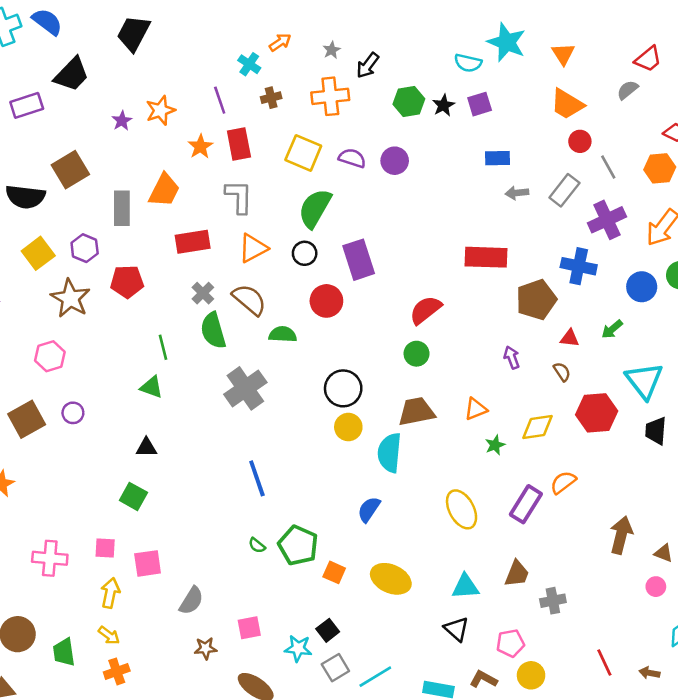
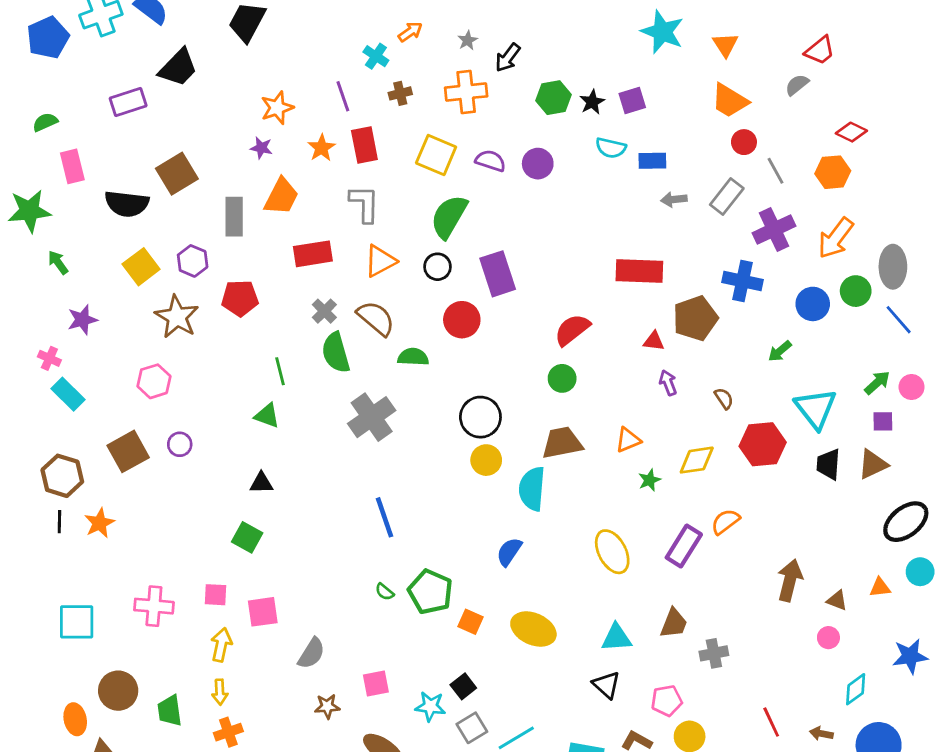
cyan semicircle: (468, 63) -> (611, 148), moved
purple star: (122, 121) -> (261, 148), moved, turned -30
red triangle: (570, 338) -> (654, 341), moved
yellow arrow: (109, 635) -> (220, 692), turned 50

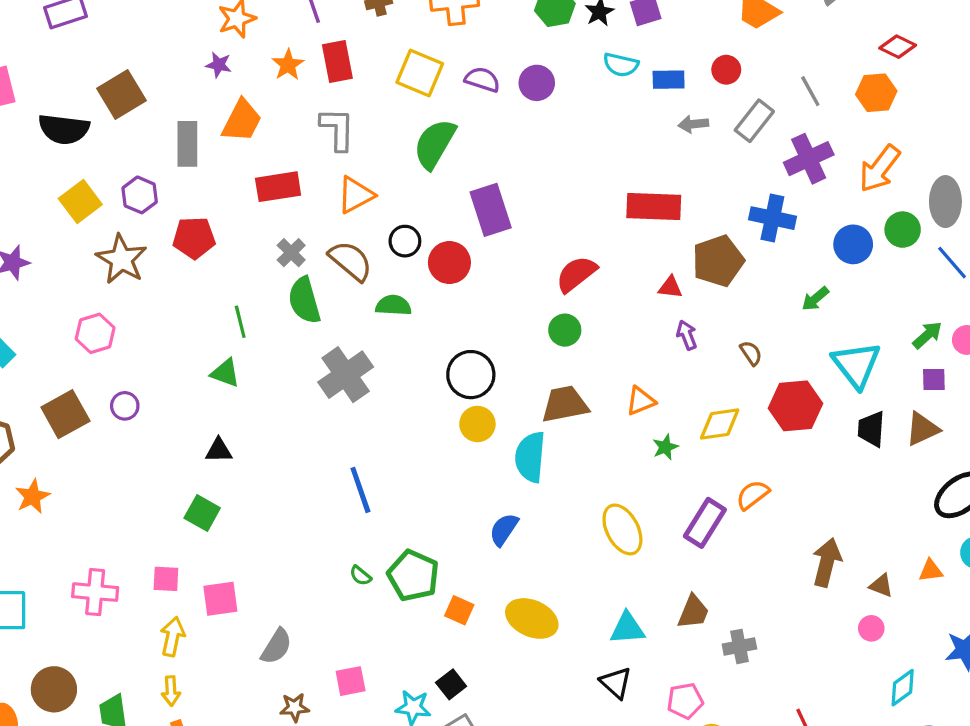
red circle: (744, 142) -> (726, 70), moved
black circle: (437, 267) -> (405, 241), moved

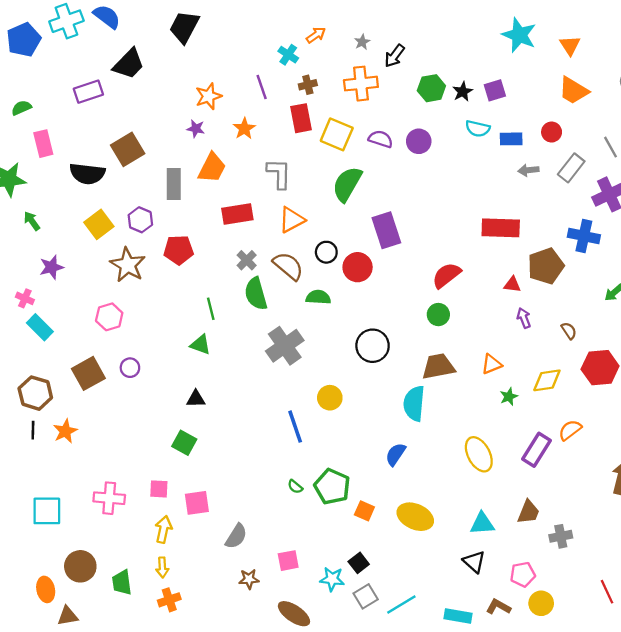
red rectangle: (337, 61) -> (301, 118), moved
yellow circle: (477, 424) -> (330, 398), moved

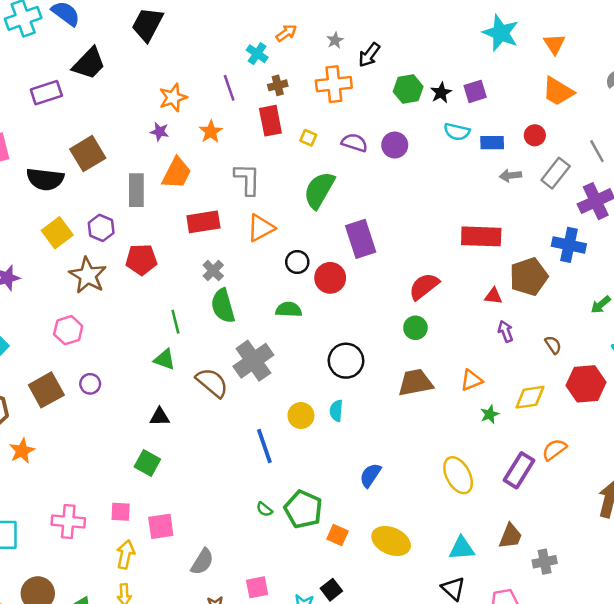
yellow square: (337, 134) -> (308, 138), size x0.5
brown semicircle: (288, 266) -> (212, 383), moved
cyan semicircle: (414, 403) -> (336, 411), moved, size x0.6

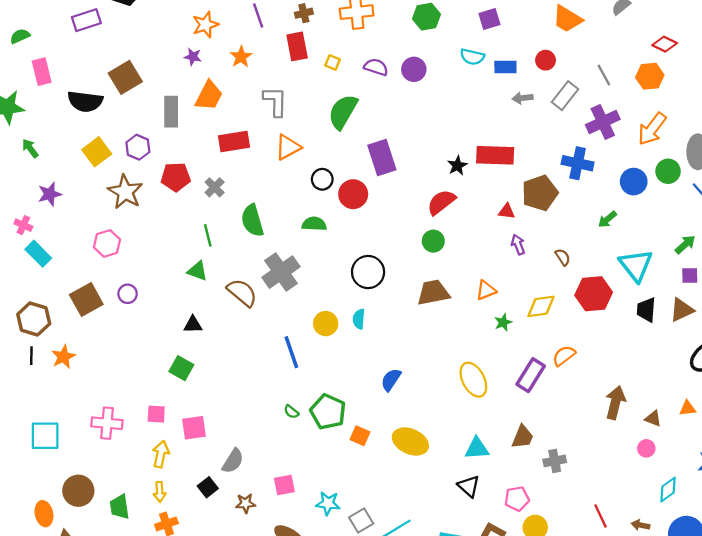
black star: (441, 93) -> (457, 166), moved
gray cross: (213, 271) -> (215, 187), moved
black square: (331, 590) -> (208, 487), moved

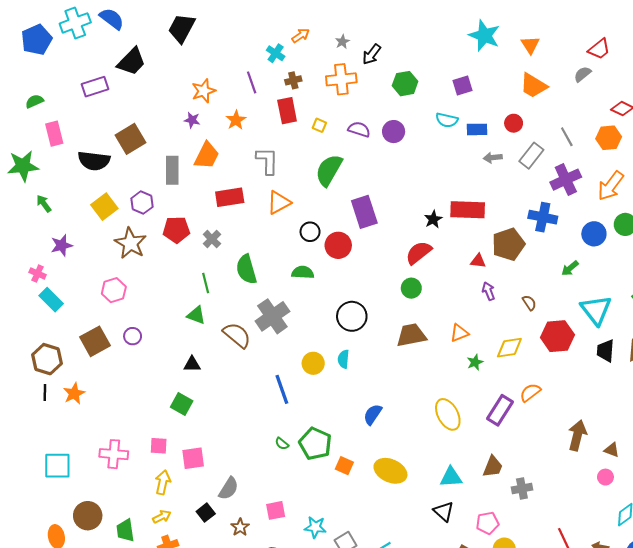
yellow arrow: (160, 492) -> (162, 517), turned -114
brown star: (246, 503) -> (240, 527), turned -30

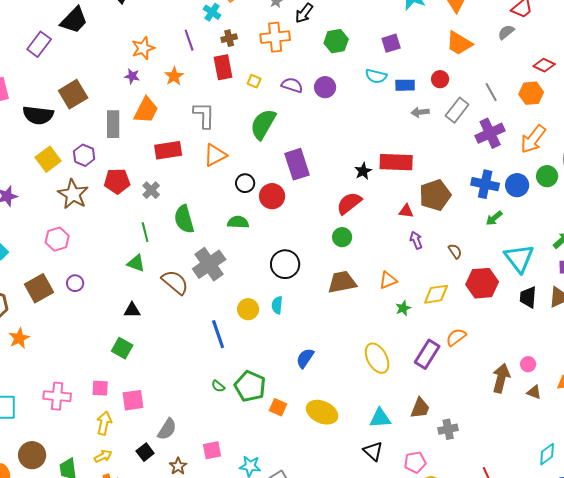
purple rectangle: (95, 87) -> (39, 44), turned -35
blue cross: (543, 217) -> (485, 184), moved
pink circle: (605, 477) -> (528, 364), moved

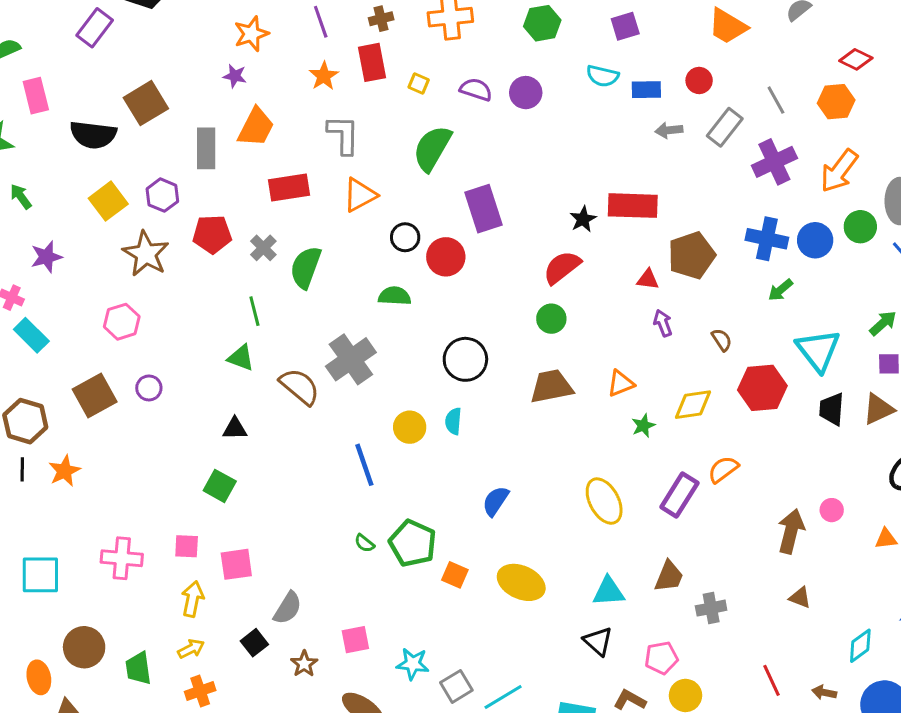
orange star: (174, 76) -> (324, 76), moved
green semicircle: (184, 219) -> (306, 267), moved, turned 36
brown triangle: (534, 392) -> (800, 597), moved

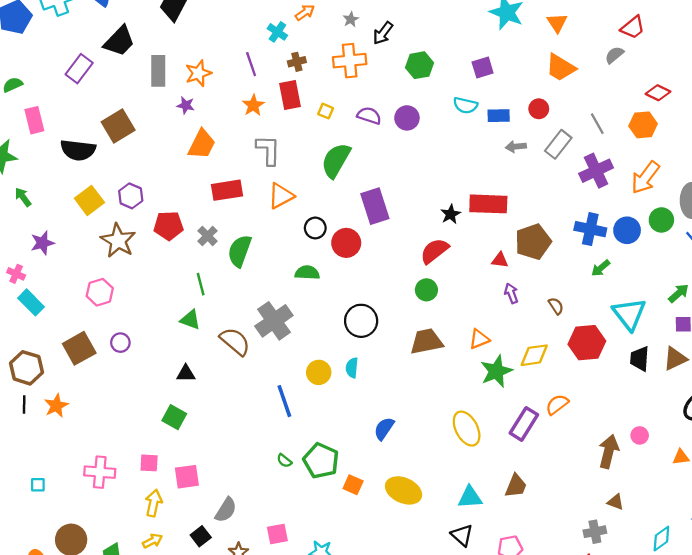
gray rectangle: (206, 148) -> (158, 71), moved
green star: (643, 426) -> (496, 371), size x1.8
cyan square: (40, 575) -> (38, 485), size x0.5
gray cross: (711, 608) -> (595, 532), moved

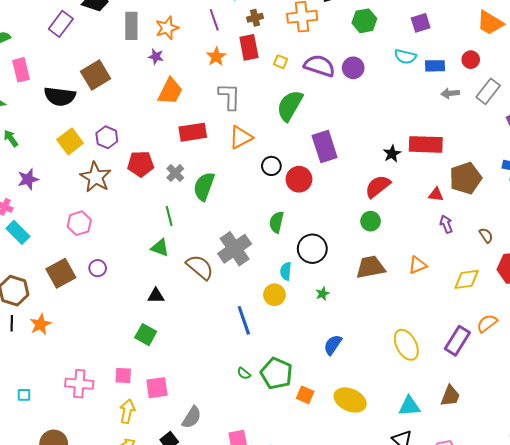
purple semicircle: (369, 116) -> (319, 66), size x1.4
green semicircle: (307, 273) -> (277, 222), moved, turned -80
cyan semicircle: (352, 368) -> (286, 271), moved
green star: (496, 371) -> (322, 294), moved, size x0.5

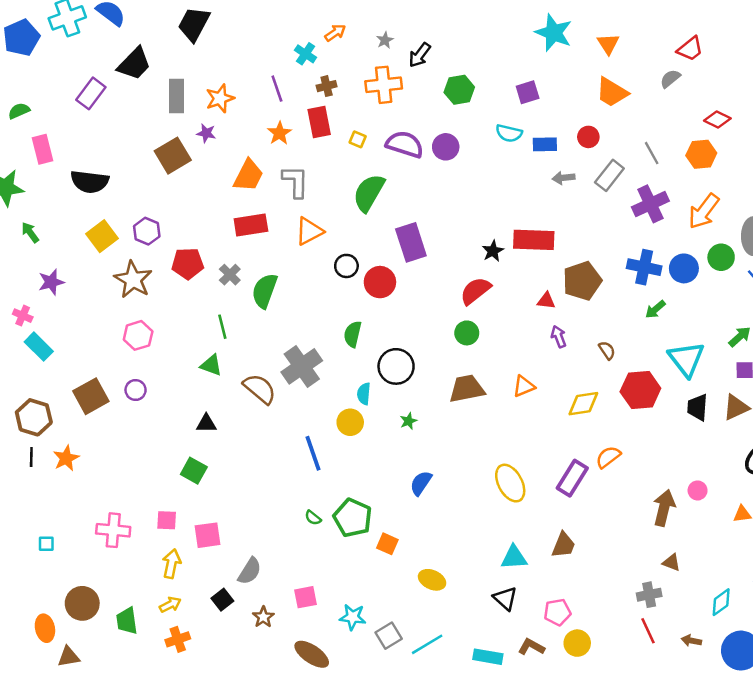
brown square: (96, 75) -> (173, 156), moved
orange trapezoid: (170, 91) -> (248, 175), moved
pink hexagon: (79, 223) -> (138, 335), moved
yellow ellipse: (350, 400) -> (432, 580), moved, size x0.7

